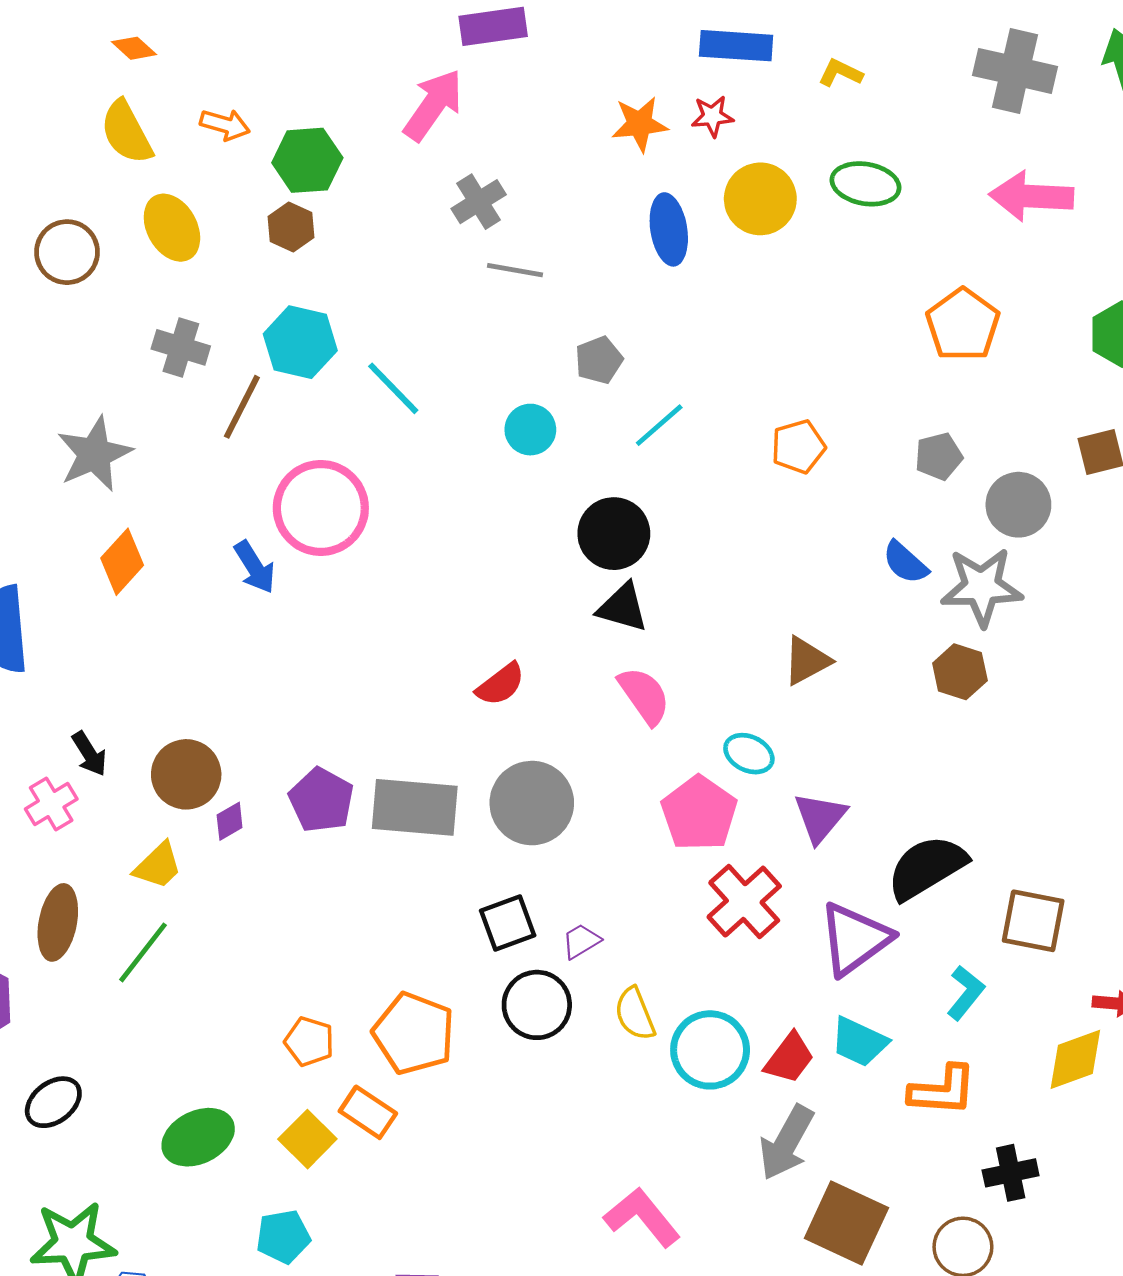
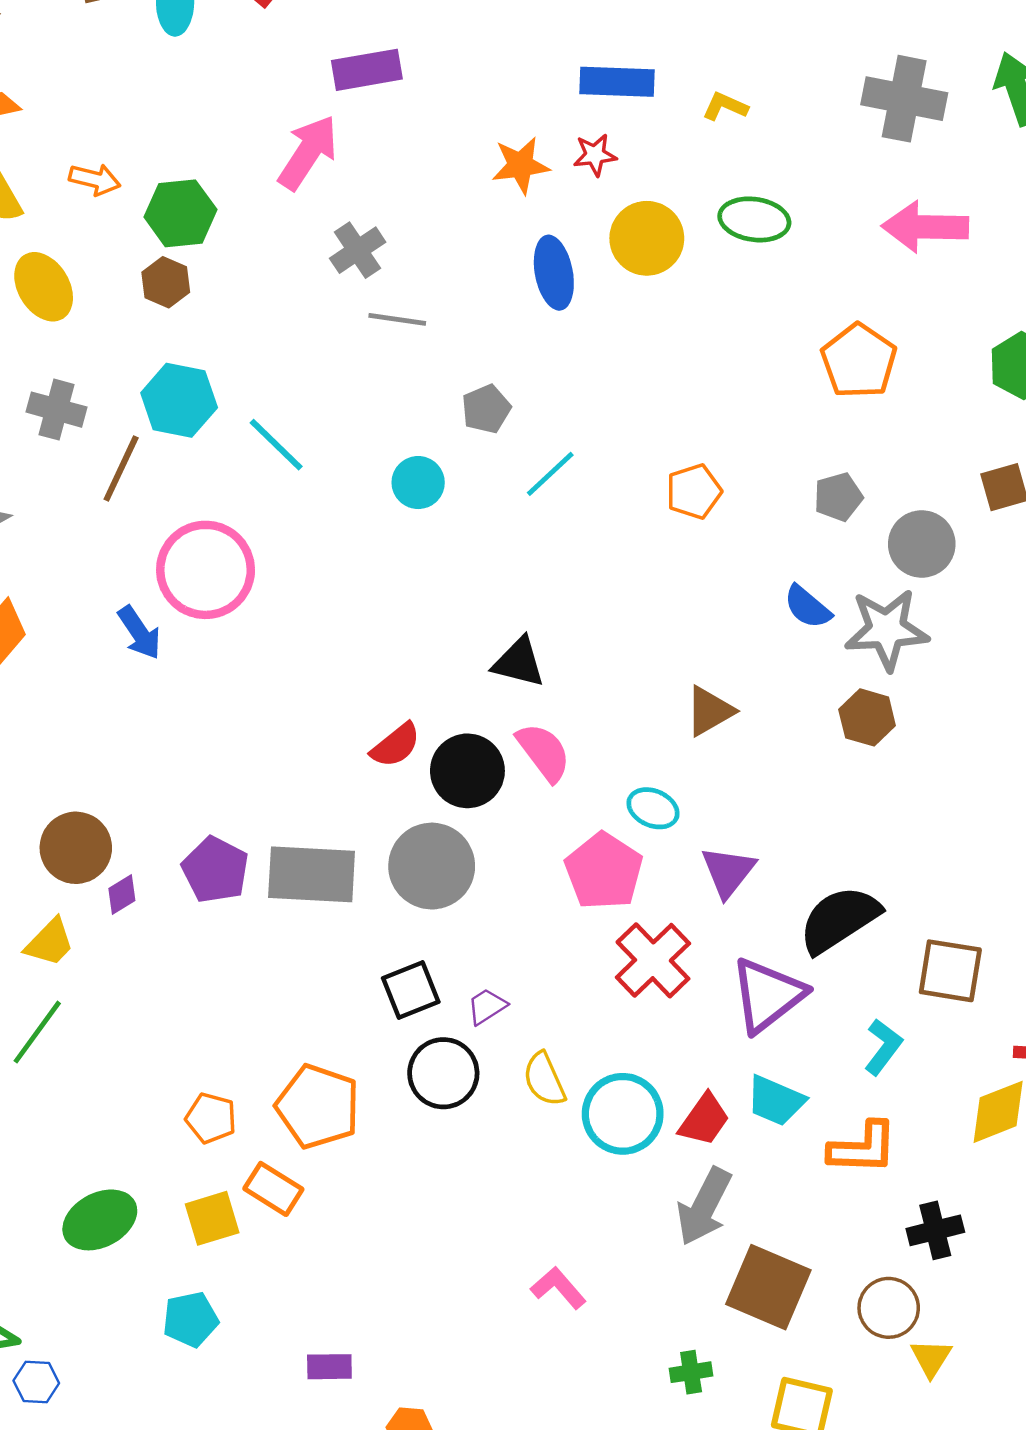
black circle: (614, 534) -> (467, 771), moved
yellow square: (307, 1139) -> (212, 1218), turned 30
pink L-shape: (642, 1217) -> (558, 1288), size x0.7

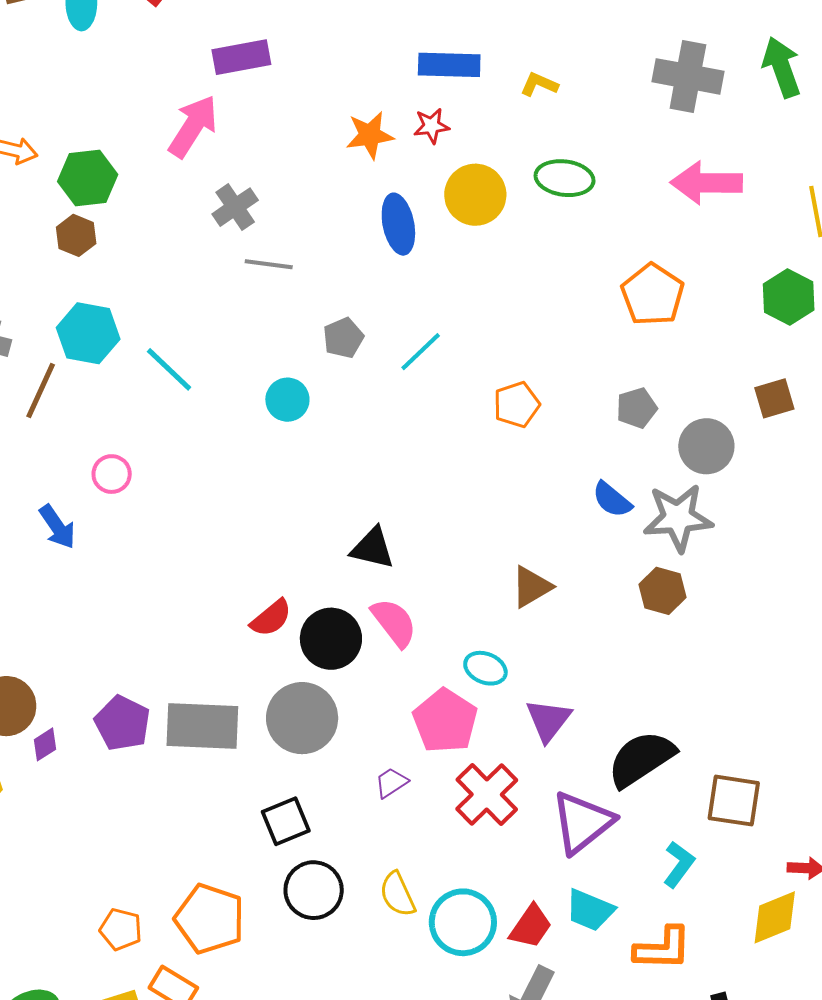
cyan line: (550, 474) -> (421, 352), moved
pink circle: (206, 570) -> (112, 474), size x0.5
purple trapezoid: (487, 1006) -> (391, 783), moved

